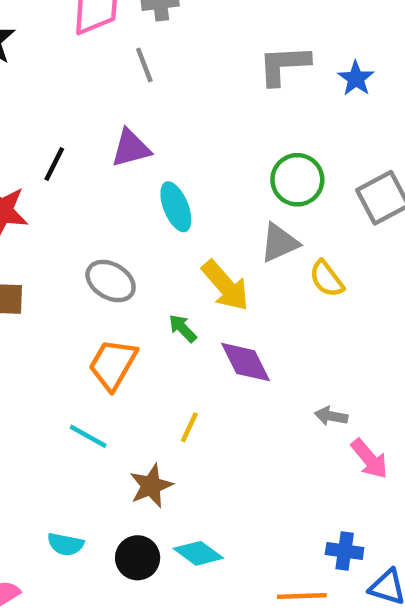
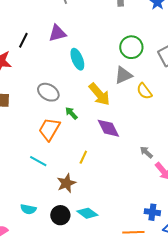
green arrow: (183, 328) -> (71, 113), moved
gray arrow: (331, 416) -> (146, 152), turned 32

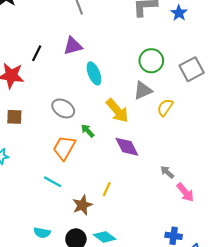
yellow semicircle: (144, 91) -> (165, 107), turned 72
yellow line: (83, 157) -> (107, 189), moved

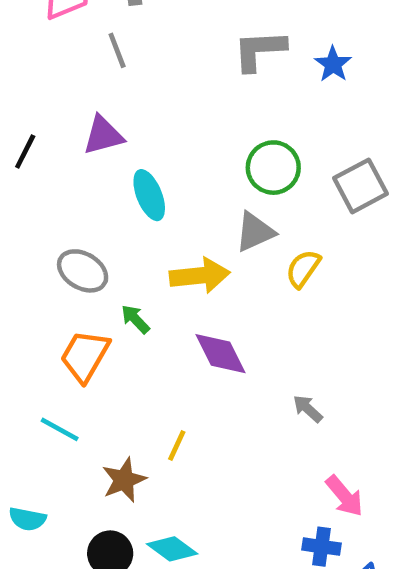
yellow arrow: (117, 111) -> (200, 275), turned -55
pink arrow: (185, 192) -> (344, 496), moved
cyan semicircle: (42, 233) -> (27, 519), moved

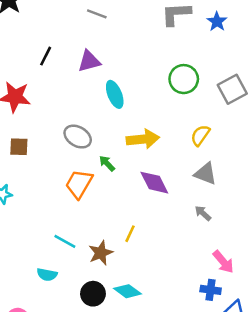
gray line: (117, 50) -> (97, 14), turned -48
black line: (25, 151) -> (46, 56), moved
gray triangle: (255, 232) -> (205, 174), moved, turned 45
cyan line: (60, 429) -> (65, 241), moved

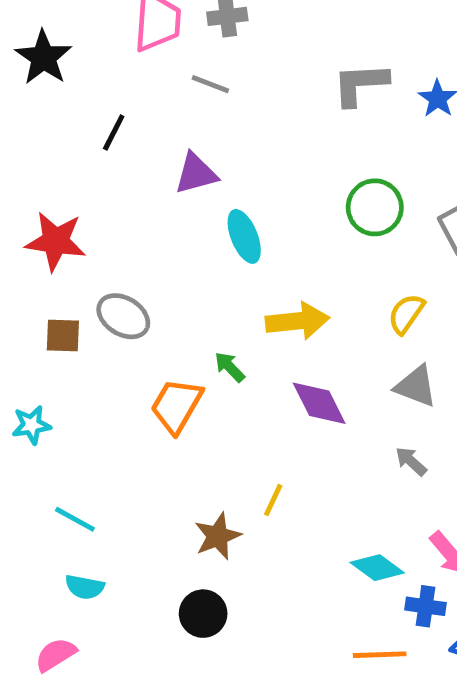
black line: (46, 56) -> (114, 132), moved
gray ellipse: (78, 137) -> (123, 316), moved
cyan line: (65, 241) -> (75, 519), moved
cyan semicircle: (47, 275) -> (85, 587), moved
cyan diamond: (127, 291) -> (377, 568), moved

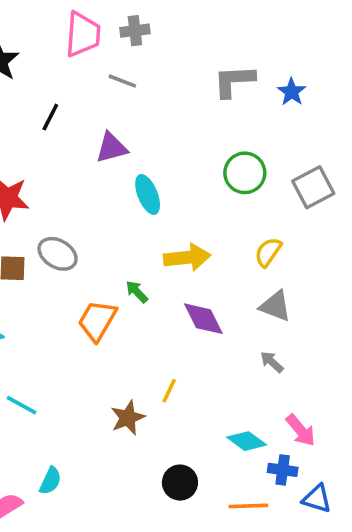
cyan semicircle: (85, 587) -> (50, 481), moved, turned -76
black circle: (203, 614) -> (180, 483), moved

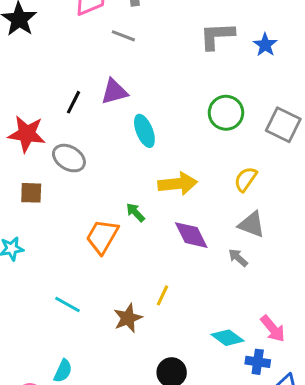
black line: (50, 117) -> (73, 102), moved
gray square: (313, 187) -> (283, 125), turned -36
gray ellipse: (58, 254) -> (69, 158), moved
gray arrow: (272, 362) -> (238, 258), moved
cyan line: (22, 405) -> (67, 304), moved

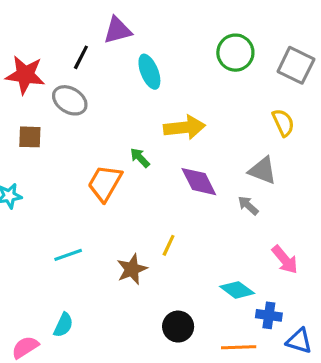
black line: (73, 102) -> (81, 57), moved
yellow semicircle: (246, 179) -> (283, 123), moved, turned 120
cyan line: (67, 304) -> (68, 255), turned -48
pink arrow: (273, 329) -> (285, 260), moved

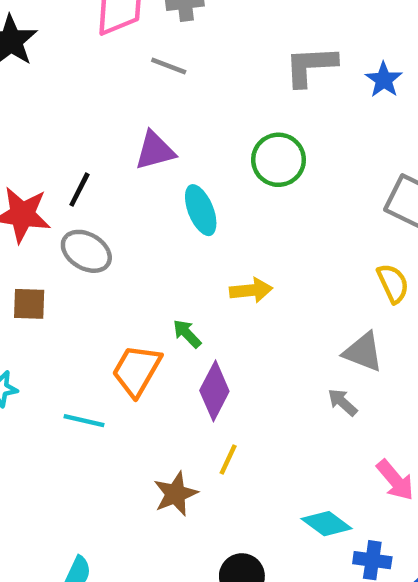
green circle: (235, 53) -> (278, 160), moved
black line: (81, 57) -> (79, 190), moved
yellow arrow: (184, 127) -> (251, 290), size x0.7
purple diamond: (199, 182) -> (214, 391), moved, turned 54
cyan line: (68, 255) -> (84, 421), moved, turned 32

